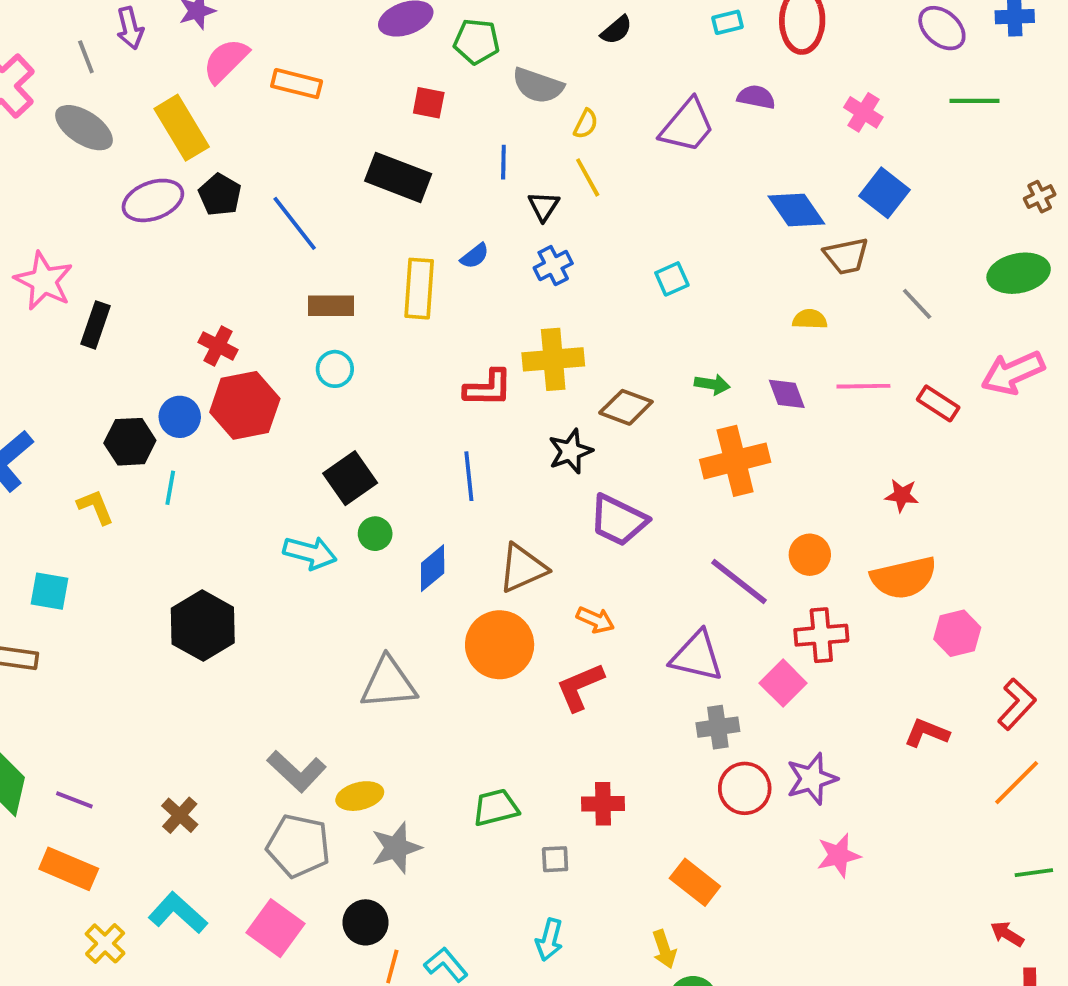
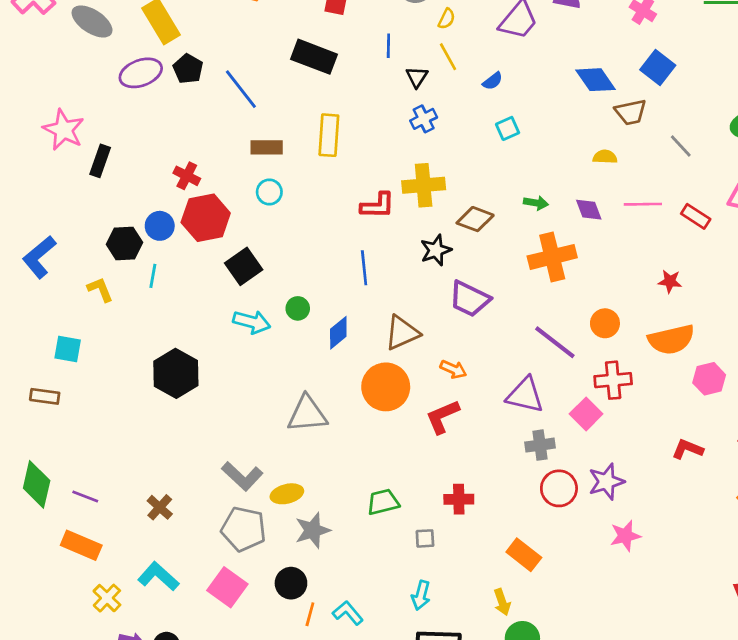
blue semicircle: (475, 256) -> (493, 81), moved
black square: (350, 478) -> (244, 266), moved

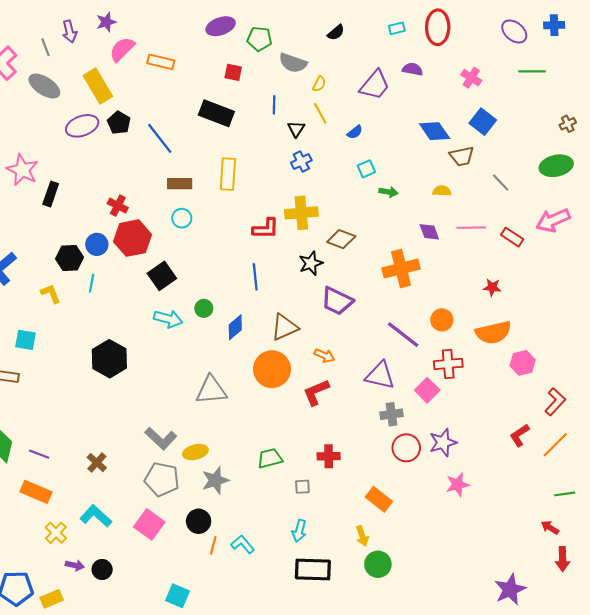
green arrow: (536, 203) -> (388, 192), moved
red L-shape: (688, 449) -> (519, 435), moved, turned -55

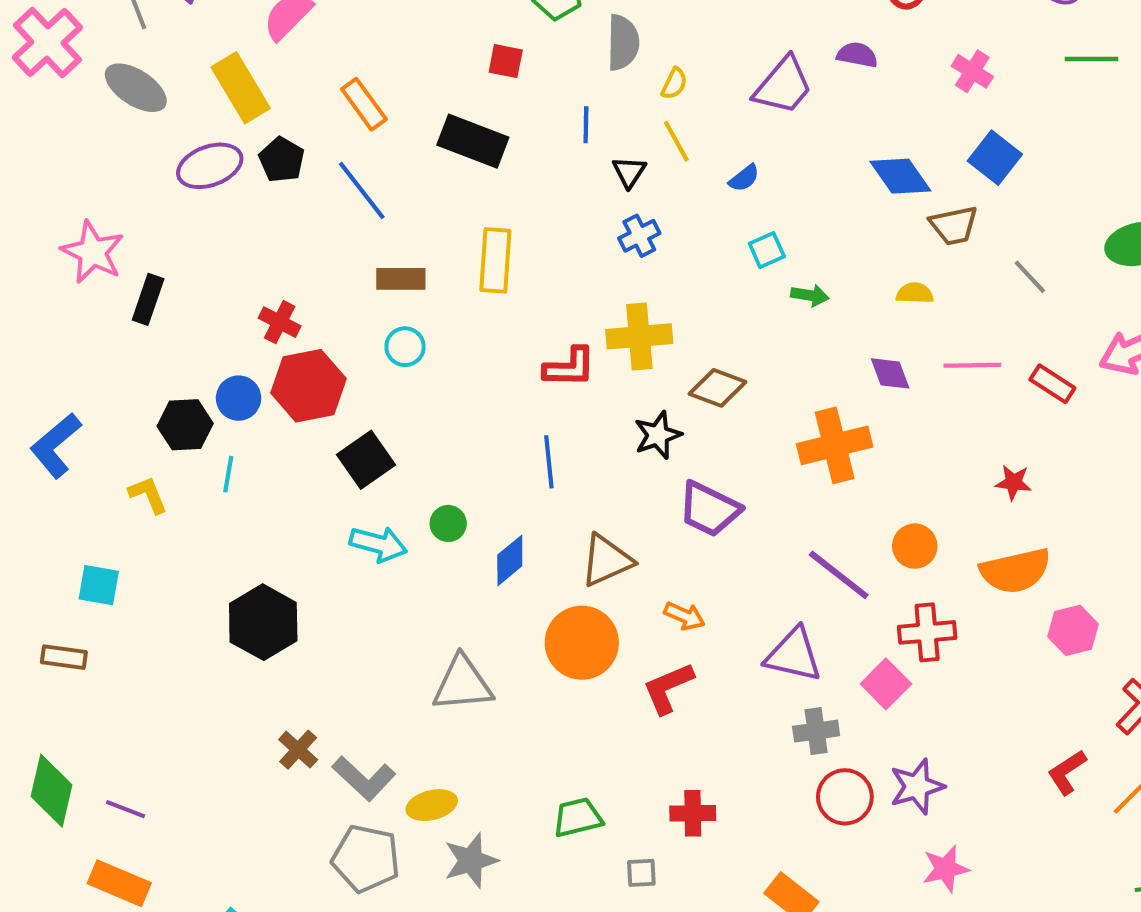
orange rectangle: (161, 62) -> (364, 104), moved, turned 40
gray semicircle: (293, 63) -> (623, 43), turned -108
brown cross: (97, 463) -> (298, 750), moved

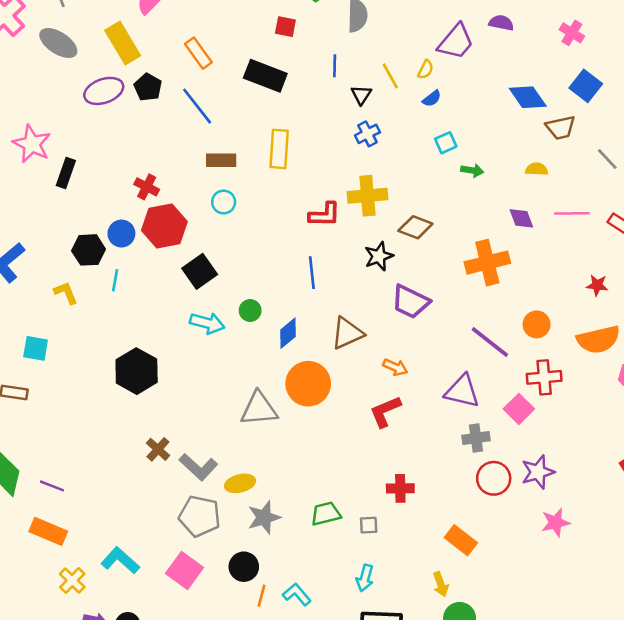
yellow semicircle: (674, 84) -> (426, 69), moved
orange circle: (582, 643) -> (308, 384), moved
green trapezoid: (578, 817) -> (326, 514), moved

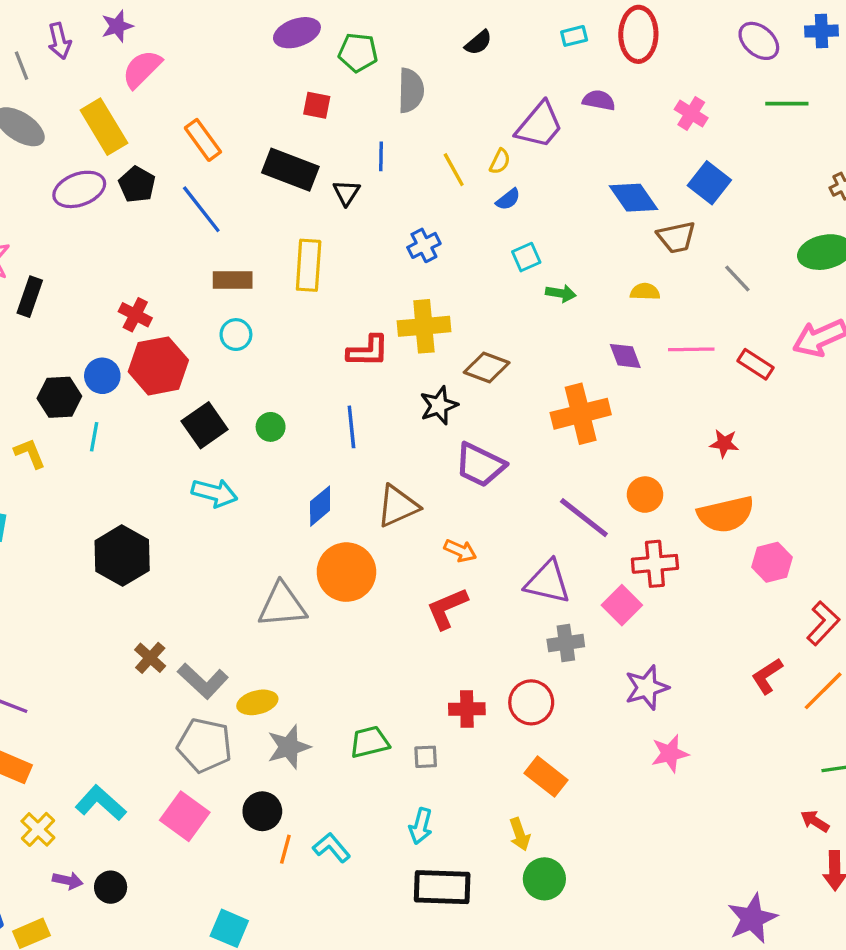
black triangle: (361, 95) -> (346, 193), moved
green circle: (250, 311) -> (271, 427), moved
red circle: (494, 478) -> (531, 702), moved

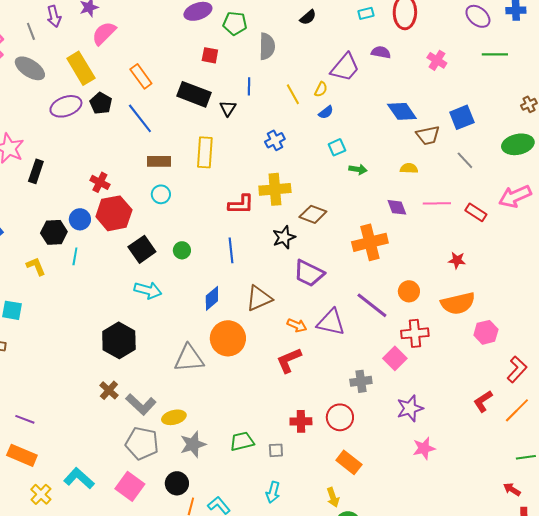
blue square: (709, 183) -> (462, 117), moved, turned 30
black hexagon: (122, 556) -> (119, 340), moved
purple triangle: (548, 582) -> (331, 322), moved

